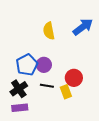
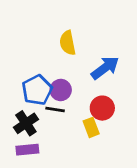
blue arrow: (83, 27) -> (105, 68), moved
black line: (47, 86) -> (55, 109), moved

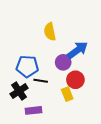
blue pentagon: (37, 90) -> (27, 66), turned 30
purple circle: (61, 90) -> (63, 62), moved
purple rectangle: (27, 150) -> (33, 110), moved

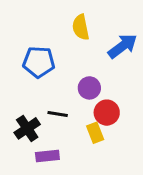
yellow semicircle: (50, 32) -> (81, 27), moved
blue arrow: (77, 50) -> (123, 46), moved
blue pentagon: (27, 66) -> (39, 62), moved

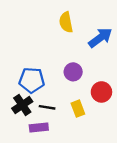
blue pentagon: (39, 62) -> (32, 80), moved
red circle: (107, 113) -> (101, 92), moved
black line: (58, 114) -> (47, 107), moved

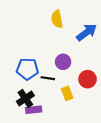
black cross: (22, 105) -> (25, 99), moved
black line: (47, 107) -> (48, 78), moved

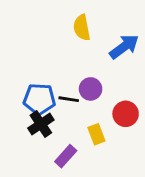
black line: (48, 78) -> (69, 99), moved
black cross: (25, 99) -> (41, 124), moved
purple rectangle: (34, 110) -> (66, 156), moved, turned -42

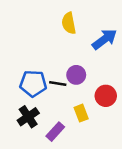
black cross: (41, 124) -> (28, 117), moved

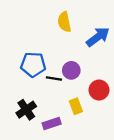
blue pentagon: (33, 84) -> (33, 65), moved
purple rectangle: (55, 132) -> (52, 124), turned 30

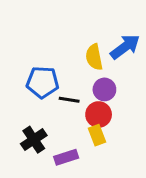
yellow semicircle: (64, 22) -> (94, 57), moved
purple circle: (71, 70) -> (104, 89), moved
red circle: (99, 90) -> (99, 115), moved

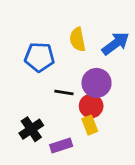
yellow semicircle: (94, 57) -> (77, 39), moved
blue pentagon: (43, 82) -> (39, 57), moved
purple circle: (104, 89) -> (97, 83), size x1.4

